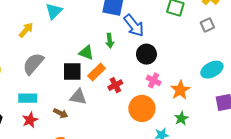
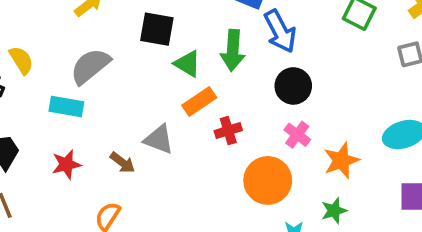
green arrow: (110, 41) -> (233, 50), size x1.5
black square: (72, 72) -> (157, 29), moved
cyan rectangle: (28, 98) -> (66, 106), moved

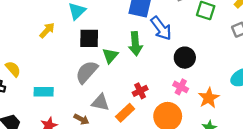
green triangle: (187, 64) -> (110, 56), turned 49
gray semicircle: (90, 66) -> (87, 72), moved
black circle: (293, 86) -> (185, 58), moved
orange rectangle: (199, 102) -> (125, 113), moved

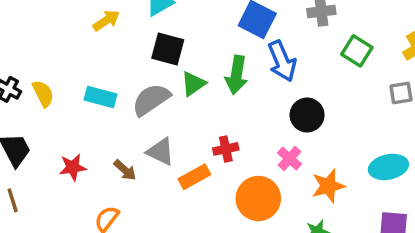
yellow semicircle: (13, 69) -> (43, 94), moved
cyan rectangle: (44, 92) -> (101, 97), moved

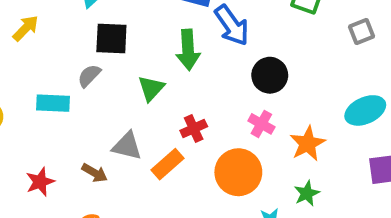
yellow arrow: (106, 21) -> (26, 28), moved
green triangle: (193, 84) -> (151, 88), moved
gray semicircle: (151, 100) -> (89, 76), moved, size x0.6

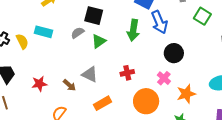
green triangle: (151, 88) -> (99, 41), moved
cyan rectangle: (53, 103) -> (43, 32), moved
orange rectangle: (168, 164) -> (103, 103), moved

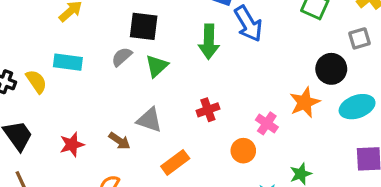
black circle: (174, 53) -> (331, 69), moved
pink cross: (164, 78) -> (267, 123), moved
orange star: (186, 94) -> (305, 102), moved
orange circle: (146, 101) -> (243, 151), size x0.6

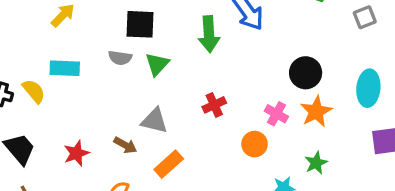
gray semicircle: (122, 57) -> (120, 58), turned -125
black circle: (331, 69) -> (306, 73), moved
orange star: (305, 102) -> (316, 112), moved
cyan ellipse: (357, 107) -> (368, 88), turned -60
orange rectangle: (175, 162) -> (169, 164), moved

